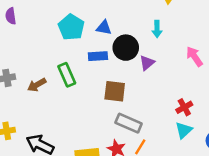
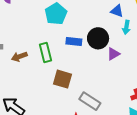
blue triangle: (104, 28) -> (117, 11), moved
brown square: (115, 91) -> (63, 79), moved

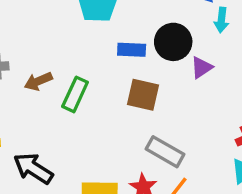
green rectangle: (45, 53) -> (75, 94), moved, turned 42
brown square: (63, 79) -> (143, 95), moved

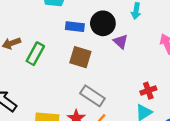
purple triangle: (202, 67) -> (121, 42), turned -49

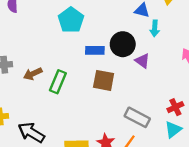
gray rectangle: (92, 96) -> (137, 117), moved

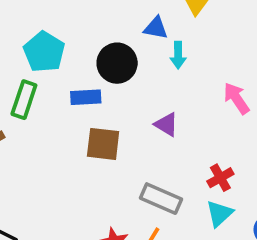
black circle: (123, 44) -> (117, 63), moved
purple triangle: (142, 61) -> (166, 124), moved
green rectangle: (58, 82) -> (24, 100), moved

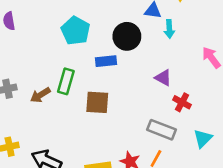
green rectangle: (24, 100) -> (66, 81), moved
brown square: (103, 144) -> (97, 102), moved
red cross: (220, 178) -> (182, 102), moved, turned -30

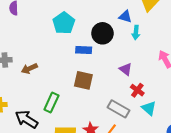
green rectangle: (66, 81) -> (51, 102), moved
brown square: (97, 102) -> (83, 80), moved
cyan triangle: (203, 138) -> (149, 108), moved, turned -42

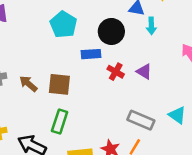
brown arrow: (29, 69) -> (28, 84), turned 70
brown square: (83, 80) -> (59, 84), moved
red cross: (137, 90) -> (116, 72), moved

